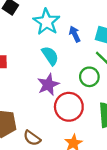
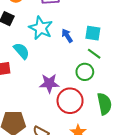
cyan semicircle: (50, 56) -> (21, 51), moved
purple star: (48, 85) -> (49, 83), turned 30

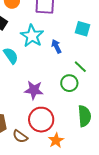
cyan square: (93, 33) -> (82, 29), moved
red circle: (70, 101) -> (41, 120), moved

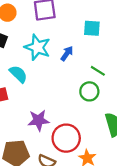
blue arrow: (56, 46) -> (67, 53), turned 72
purple star: (34, 90) -> (39, 120), moved

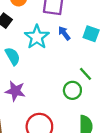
blue arrow: (67, 53) -> (64, 33), moved, turned -88
purple star: (39, 120) -> (15, 91), moved

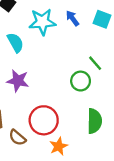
cyan star: (37, 37) -> (42, 22), turned 30

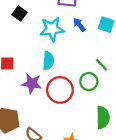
cyan semicircle: (15, 43) -> (48, 61), moved, turned 36
red circle: (44, 120) -> (60, 90), moved

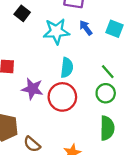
cyan semicircle: (48, 61) -> (67, 68), moved
green circle: (89, 82) -> (106, 93), moved

